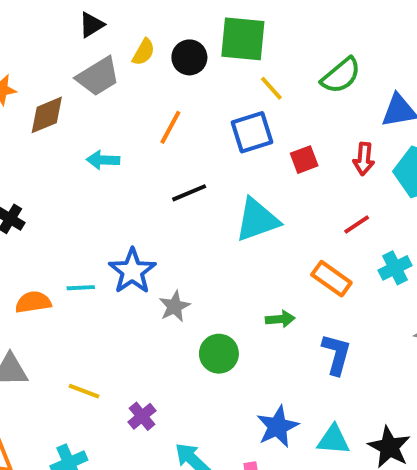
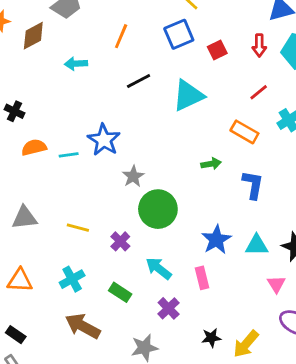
orange semicircle: (33, 302) -> (34, 147), moved
gray star: (175, 306) -> (133, 176), moved
green circle: (219, 354) -> (158, 209), moved, size x1.4

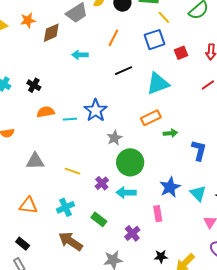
orange rectangle: (244, 132) -> (151, 118), moved, turned -60
cyan triangle: (257, 245) -> (198, 193), turned 42
cyan arrow: (159, 268) -> (126, 193), moved, turned -42

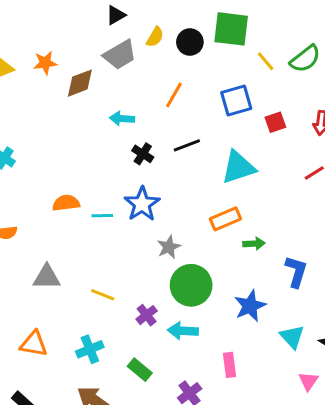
yellow line: (164, 17) -> (266, 61), moved
black cross: (34, 85) -> (143, 154), moved
blue star: (170, 187) -> (250, 306), moved

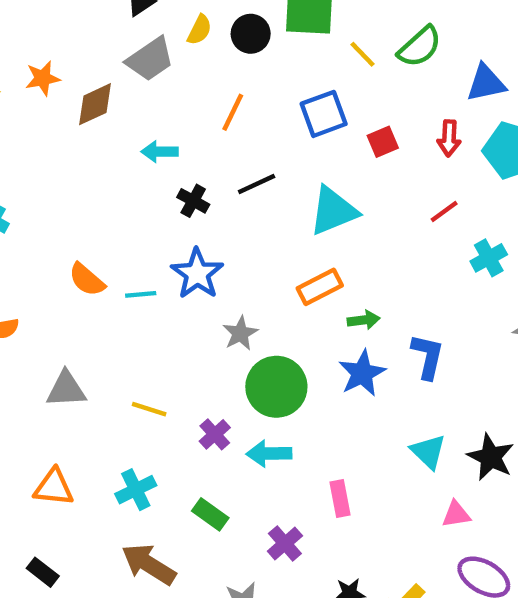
orange semicircle: (66, 203) -> (87, 280), turned -128
blue star: (250, 306) -> (362, 373), moved
pink triangle: (308, 381) -> (456, 514), turned 50

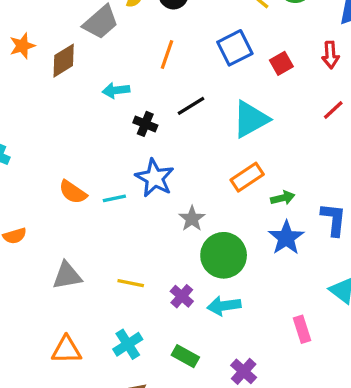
pink rectangle: (340, 498) -> (302, 329), moved

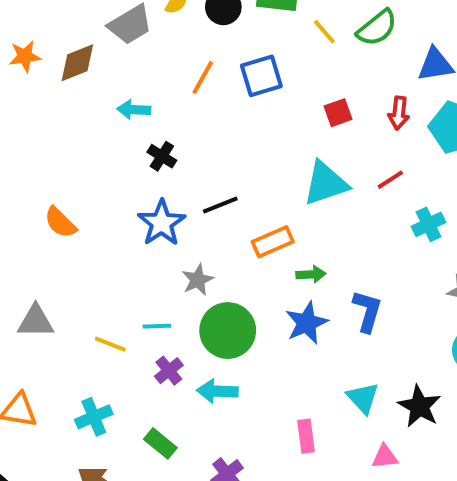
orange star: (22, 46) -> (25, 56), moved
blue square: (235, 48) -> (261, 76), moved
black line: (191, 106) -> (220, 205), moved
cyan triangle: (251, 119) -> (326, 183), moved
cyan line: (114, 198) -> (157, 326), moved

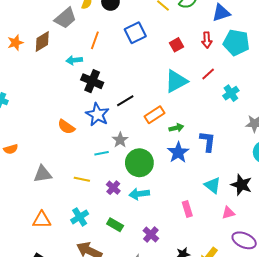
orange line: (203, 78) -> (95, 40), moved
black cross: (162, 156) -> (92, 81), size x1.5
orange semicircle: (60, 222) -> (66, 127), moved
cyan line: (157, 326) -> (102, 153), moved

